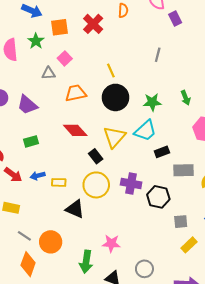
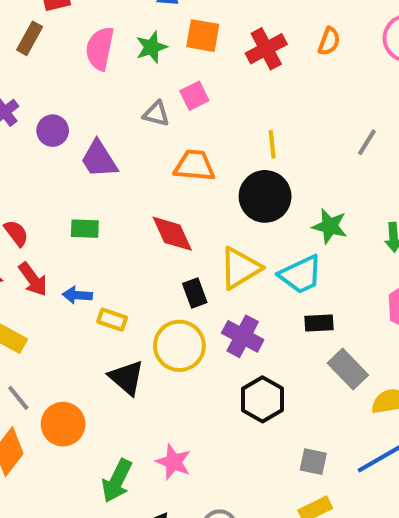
gray rectangle: (183, 170) -> (348, 369), turned 30
purple cross: (131, 184) -> (243, 336), moved
black hexagon: (158, 197) -> (262, 399), moved

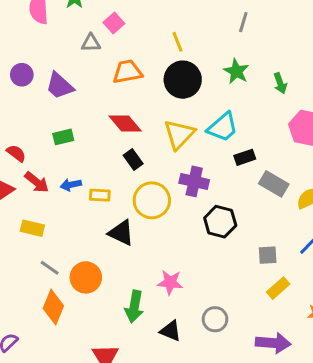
green star: (330, 226) -> (236, 71), moved, turned 30
black rectangle: (195, 293) -> (133, 159), moved

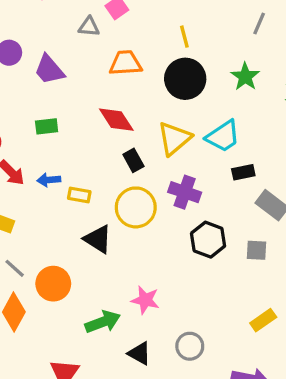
black rectangle: (133, 159) -> (133, 160), moved
gray square: (268, 255) -> (256, 250), moved
green arrow: (134, 307) -> (103, 322), turned -128

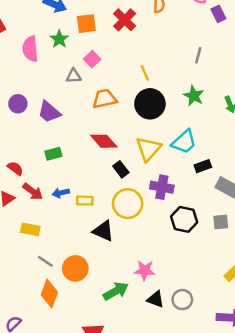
black triangle: (139, 353) -> (156, 299), moved

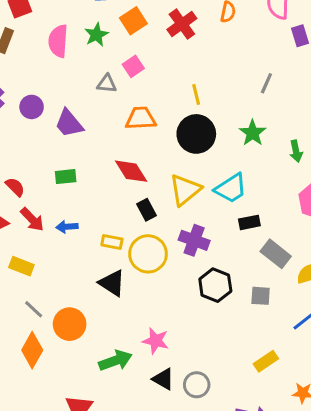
orange square: (86, 24) -> (133, 21), turned -35
yellow rectangle: (85, 201) -> (112, 242), moved

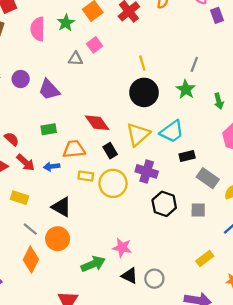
gray line: (266, 83) -> (194, 64), moved
orange trapezoid: (141, 118) -> (74, 149), moved
black triangle: (112, 283) -> (61, 207), moved

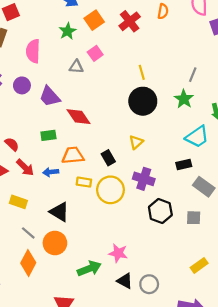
pink semicircle: (38, 29) -> (33, 51), moved
red diamond: (97, 123) -> (78, 117), moved
cyan trapezoid: (172, 131) -> (197, 137), moved
yellow triangle: (138, 134) -> (136, 142), size x0.6

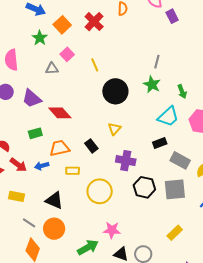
yellow line: (142, 72) -> (95, 65), moved
yellow circle: (110, 190) -> (100, 191), moved
gray square: (194, 218) -> (175, 189), size x1.6
yellow rectangle: (199, 265) -> (175, 233), moved

